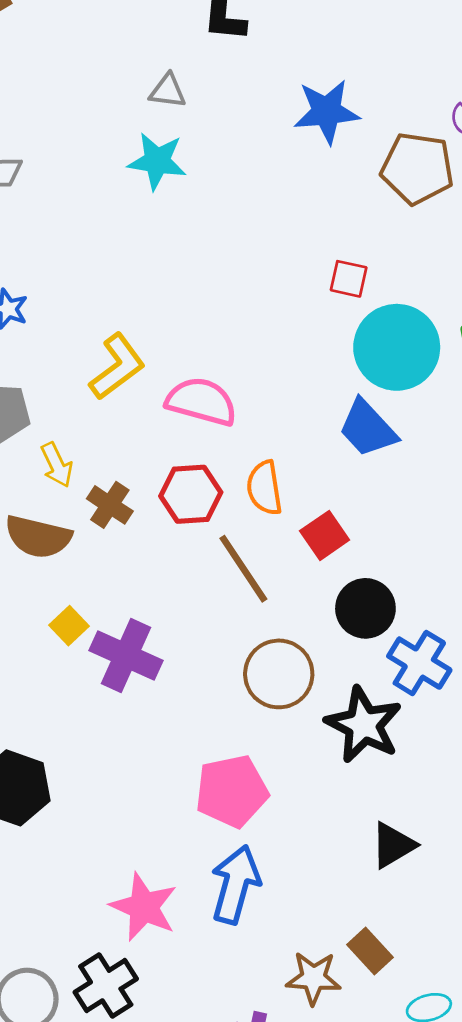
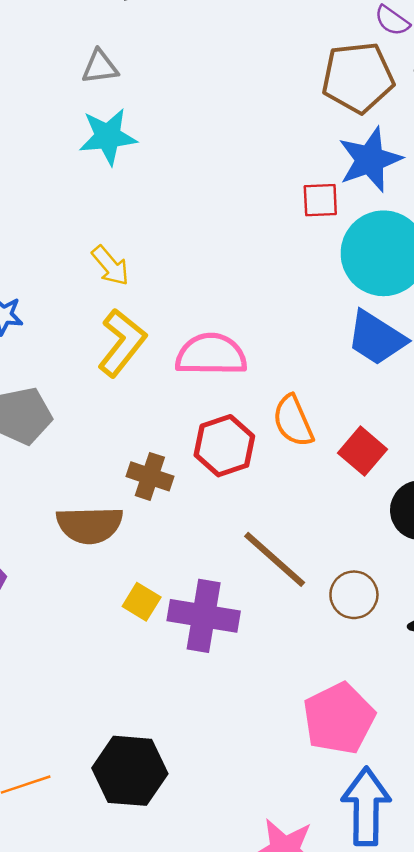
blue star: (327, 112) -> (370, 160), moved
yellow arrow: (57, 465) -> (110, 266), moved
brown line: (243, 569) -> (275, 559), moved
brown circle: (279, 674) -> (354, 595), size x0.7

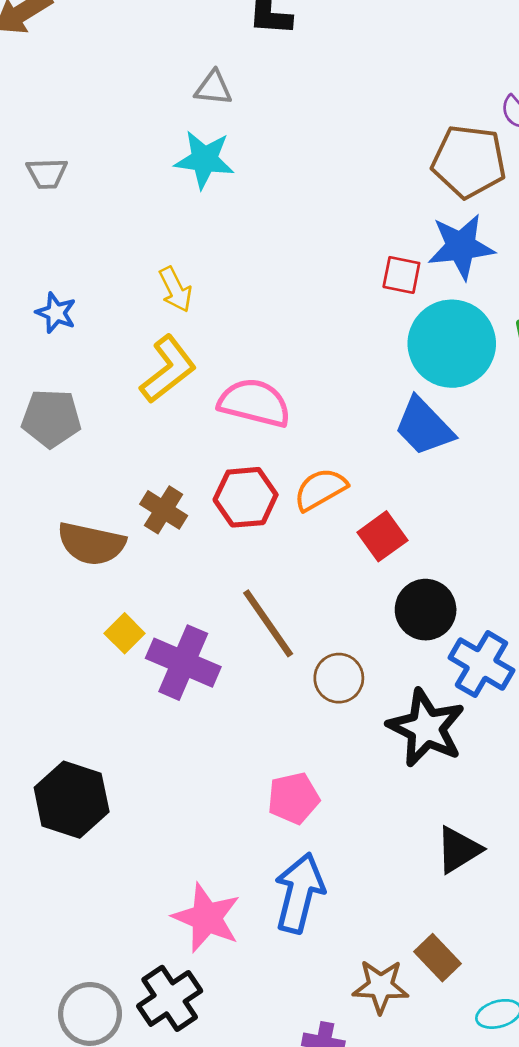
orange semicircle: (293, 421) -> (320, 489), turned 70
pink pentagon: (339, 718) -> (294, 798), size x0.7

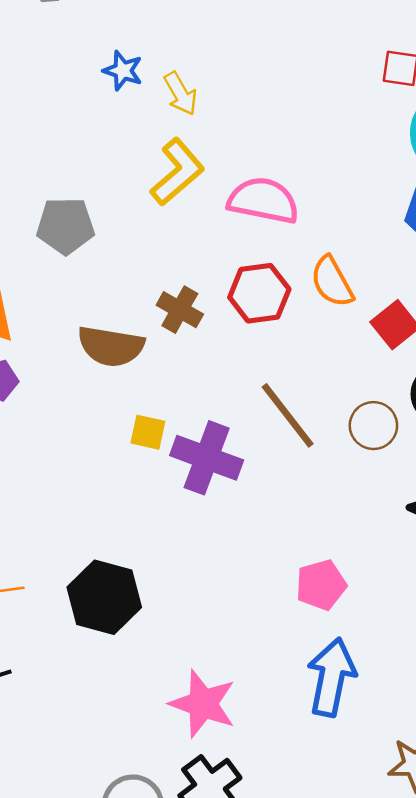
blue star: (56, 313) -> (123, 71), moved
orange semicircle: (320, 489) -> (332, 282), turned -86
yellow square: (125, 633) -> (148, 432), turned -30
brown circle: (339, 678) -> (373, 426), moved
pink star: (207, 918) -> (203, 704), moved

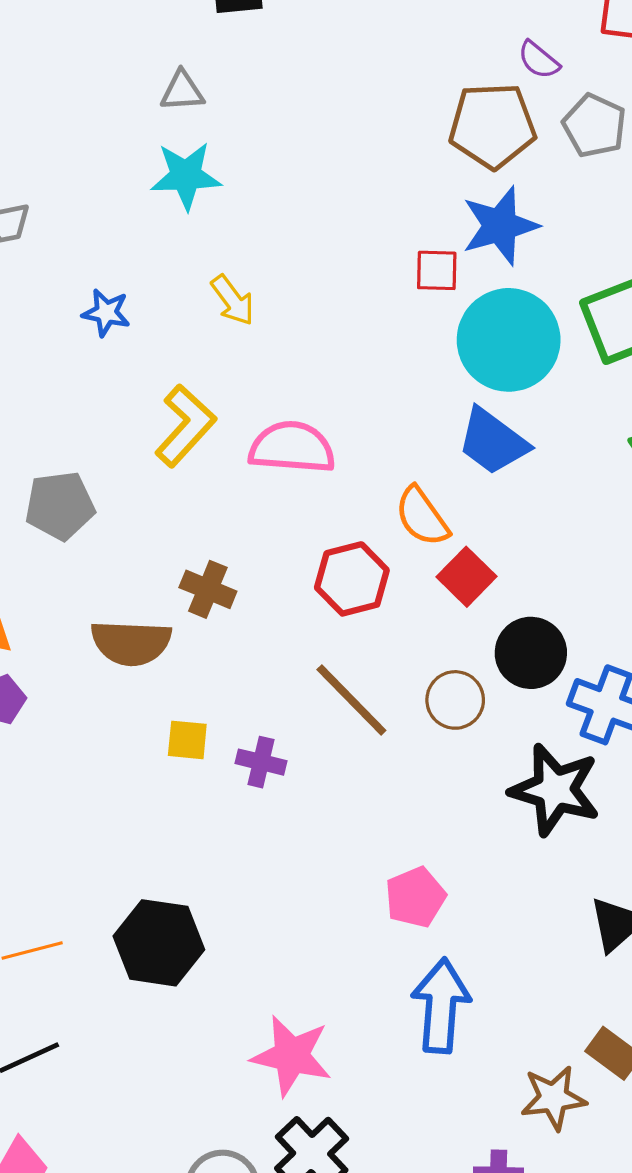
yellow arrow: (180, 94) -> (233, 300), moved
orange semicircle: (332, 282) -> (422, 517), moved
red hexagon: (259, 293) -> (352, 579), moved
purple cross: (207, 458) -> (261, 762), size x0.6

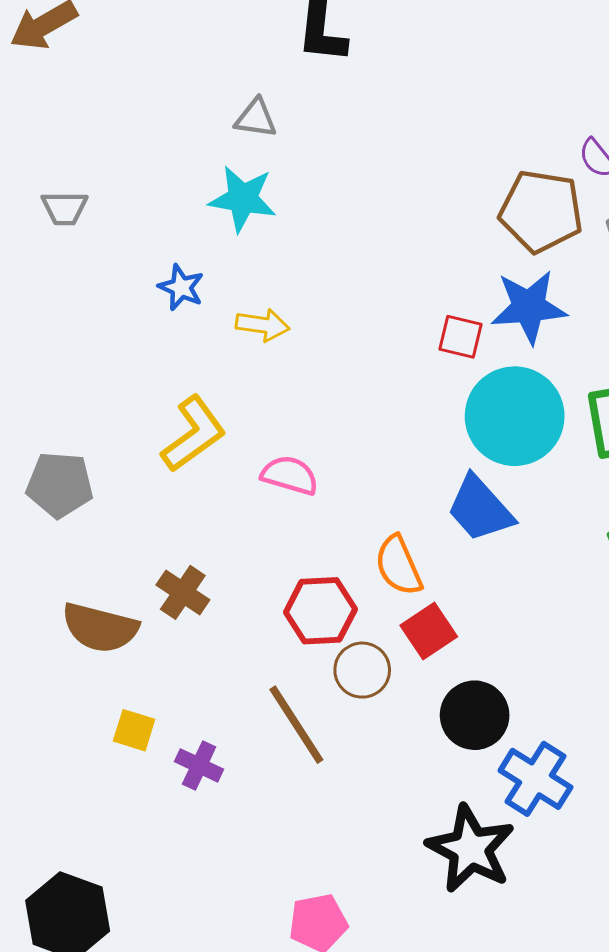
yellow arrow: (233, 300) -> (263, 325), turned -57
blue star: (106, 313) -> (181, 287), moved
pink semicircle: (292, 447) -> (290, 475), size x0.7
brown circle: (455, 700) -> (362, 670), moved

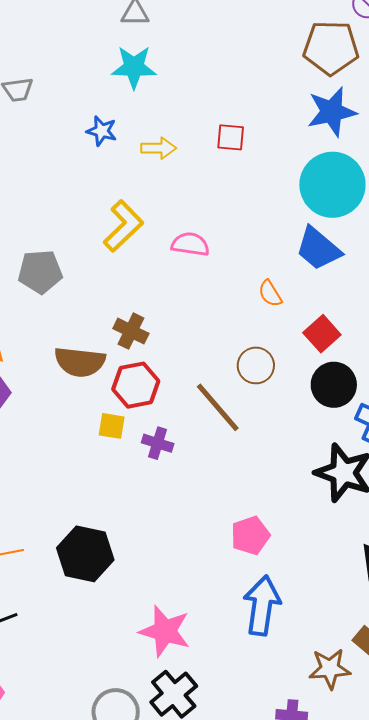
red square: (461, 337) -> (231, 137), moved
orange semicircle: (399, 566) -> (270, 294), size x0.7
red hexagon: (320, 611) -> (136, 385), moved
red square: (429, 631) -> (322, 334), moved

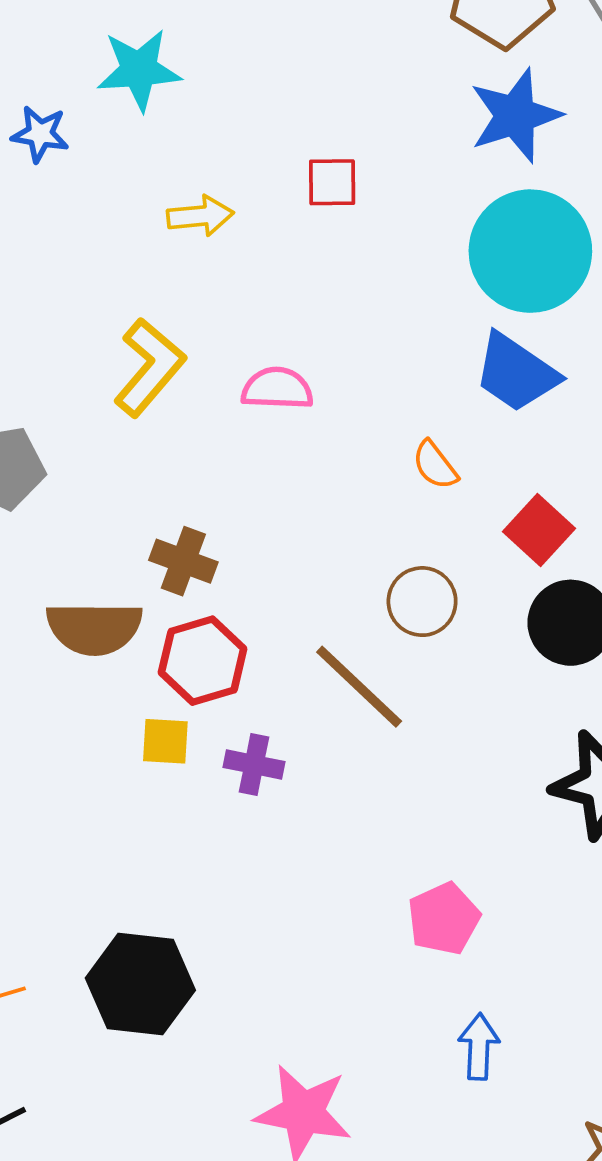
blue star: (102, 131) -> (40, 134), moved
blue arrow: (262, 606) -> (479, 1047), size x0.6

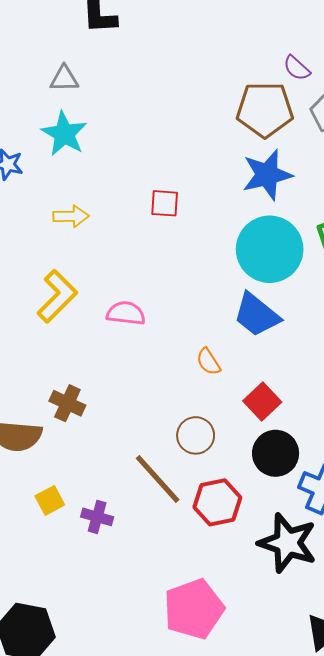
cyan star: (139, 70) -> (64, 134), turned 30
yellow arrow: (200, 216) -> (71, 216), moved
red hexagon: (203, 661) -> (217, 502), moved
yellow square: (165, 741) -> (50, 500), turned -36
pink pentagon: (444, 919) -> (194, 609), size x1.5

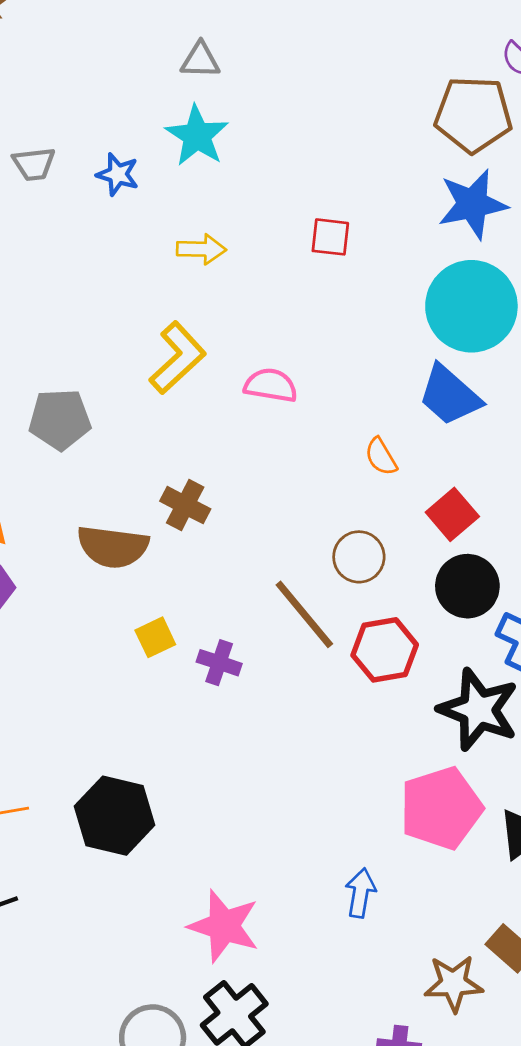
pink pentagon: (194, 609) -> (441, 808), moved

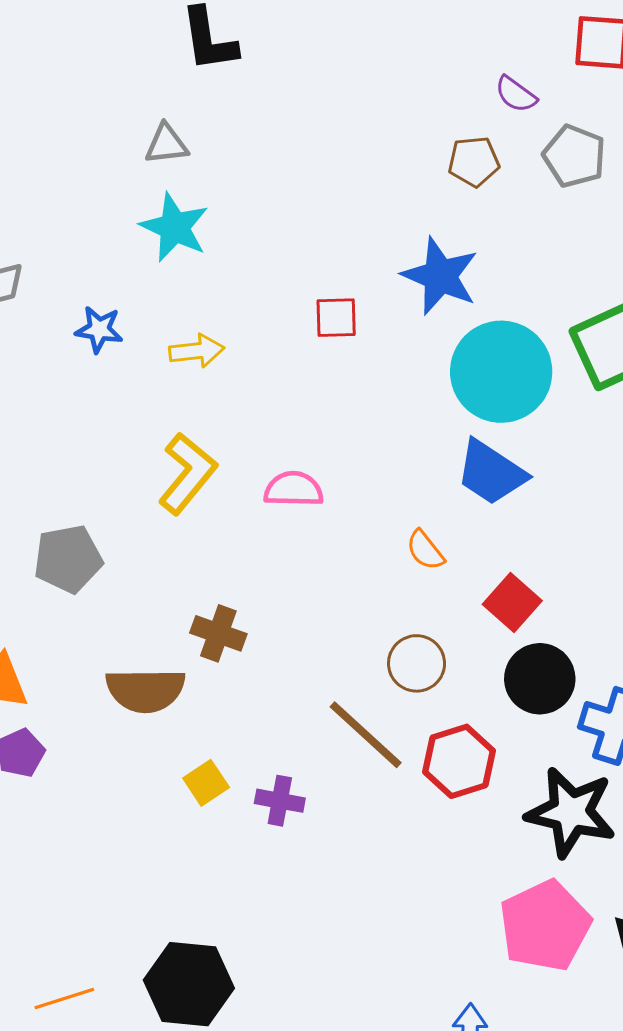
brown pentagon: (473, 114) -> (474, 162), size x0.6
blue star: (118, 174) -> (99, 329), moved
blue star: (473, 204) -> (440, 276), moved, turned -30

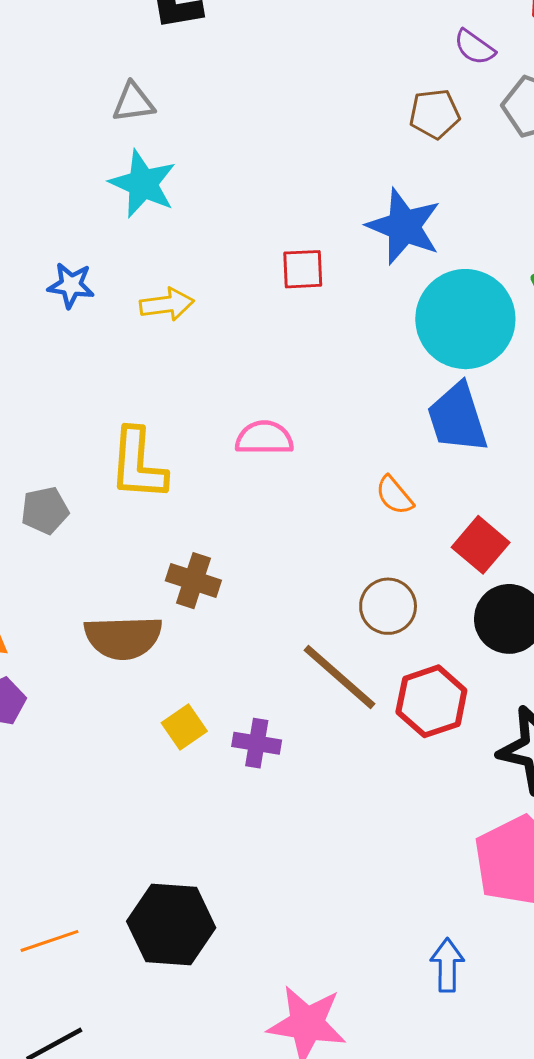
yellow L-shape: (187, 473) -> (138, 464), moved, turned 146
blue trapezoid: (491, 473) -> (457, 418), turned 40
gray pentagon: (68, 559) -> (45, 510), size x0.7

